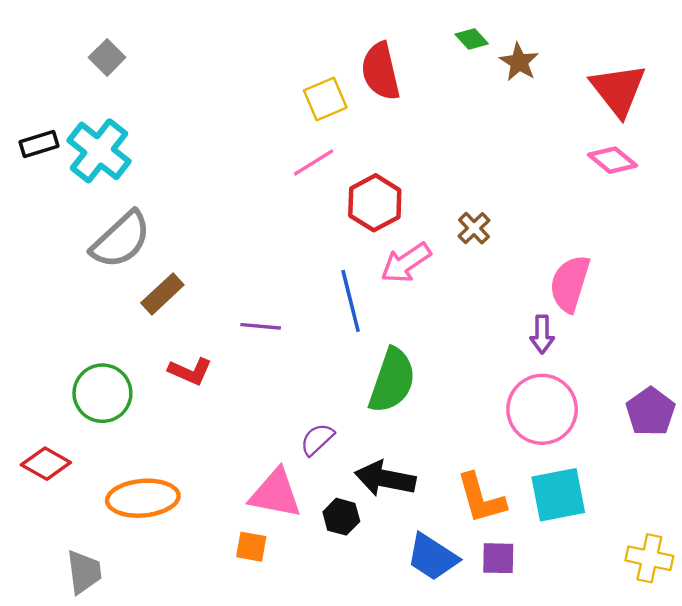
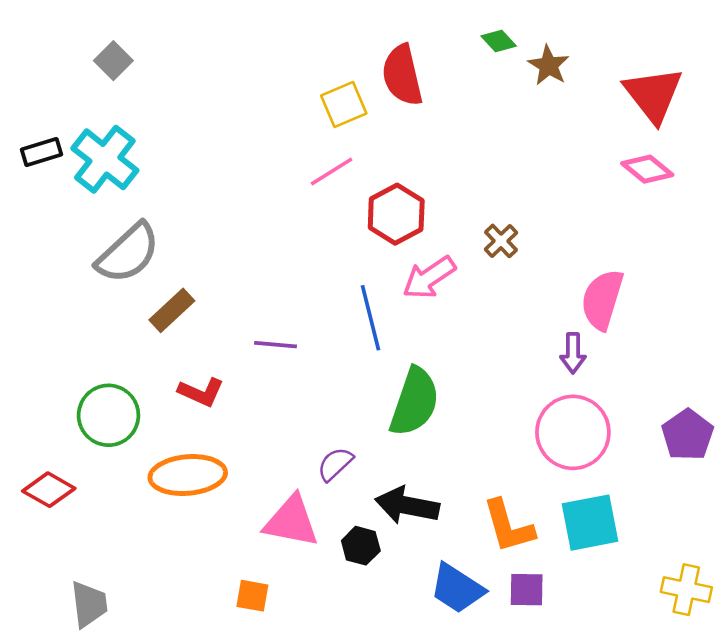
orange ellipse: (143, 498) -> (188, 475), moved
orange square: (251, 547) -> (252, 596), moved

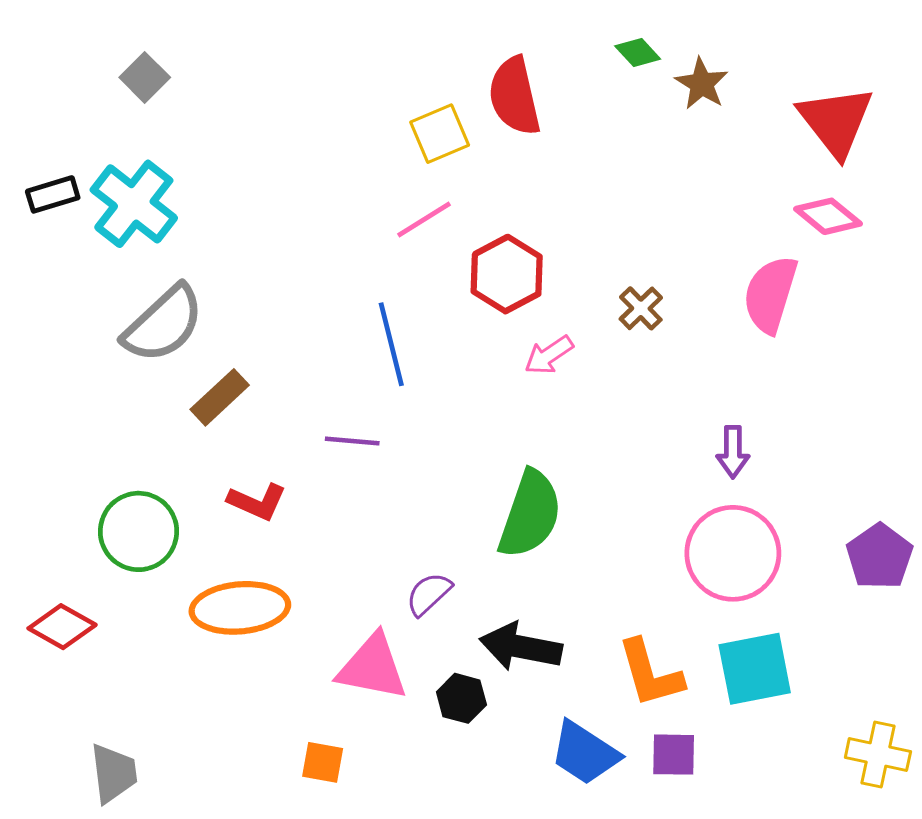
pink arrow: (429, 278) -> (549, 355), size x0.7
pink semicircle: (602, 299) -> (770, 294), moved
blue line: (371, 318) -> (391, 344), moved

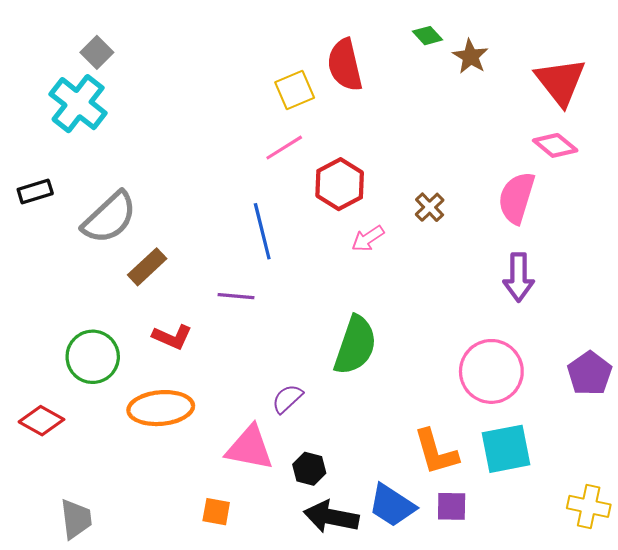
black rectangle: (53, 194) -> (35, 191), moved
cyan cross: (134, 204) -> (78, 104), moved
purple arrow: (733, 452) -> (519, 277), moved, size x1.4
black arrow: (521, 647) -> (331, 517), moved

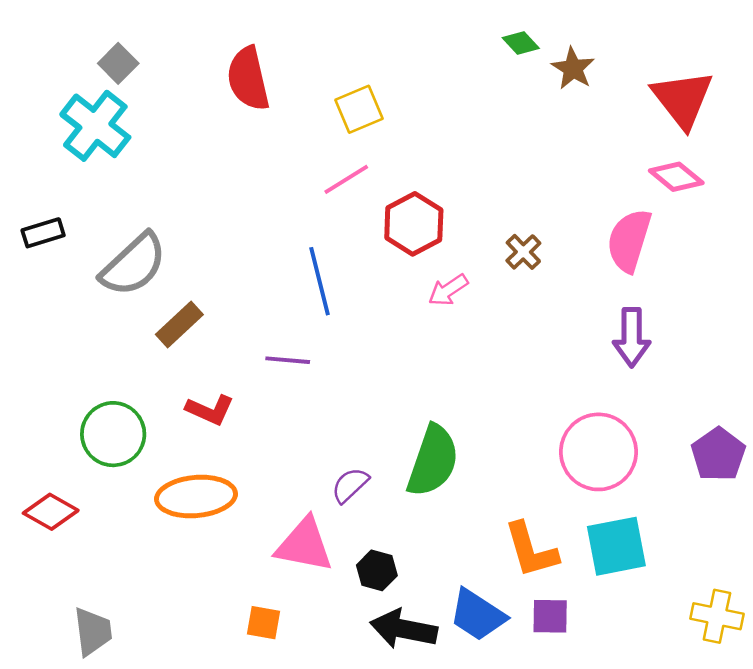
red semicircle: (345, 65) -> (248, 79), moved
green semicircle: (355, 345) -> (433, 461), moved

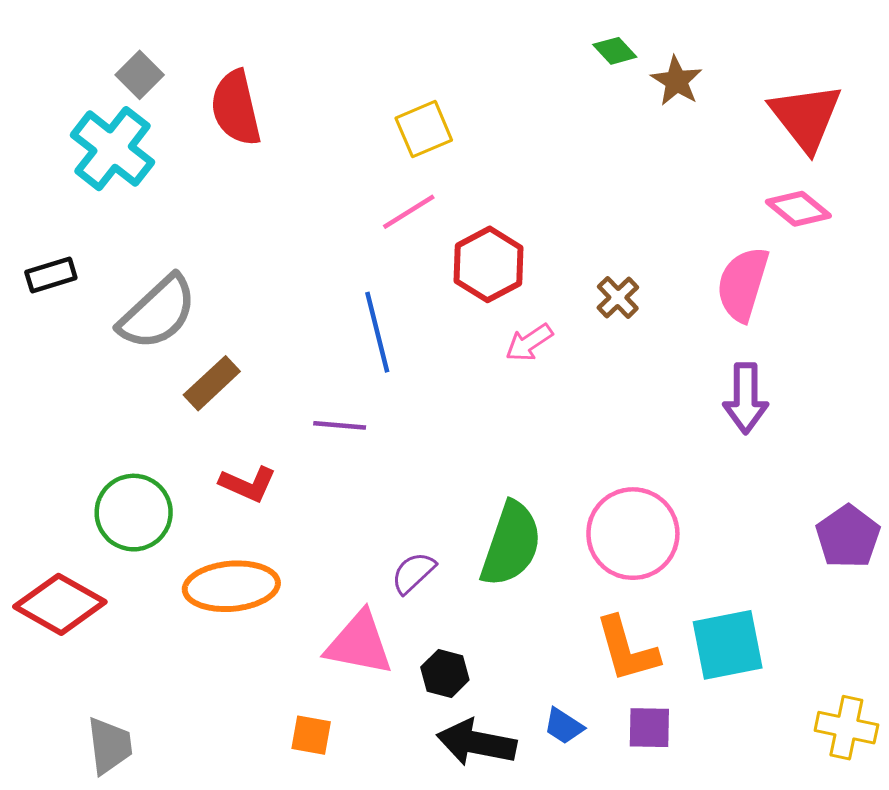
red semicircle: (248, 79) -> (236, 108), moved
pink circle: (599, 452) -> (633, 534), moved
red diamond: (51, 512) -> (60, 604), size x1.4
blue trapezoid: (477, 615) -> (564, 726), size x0.6

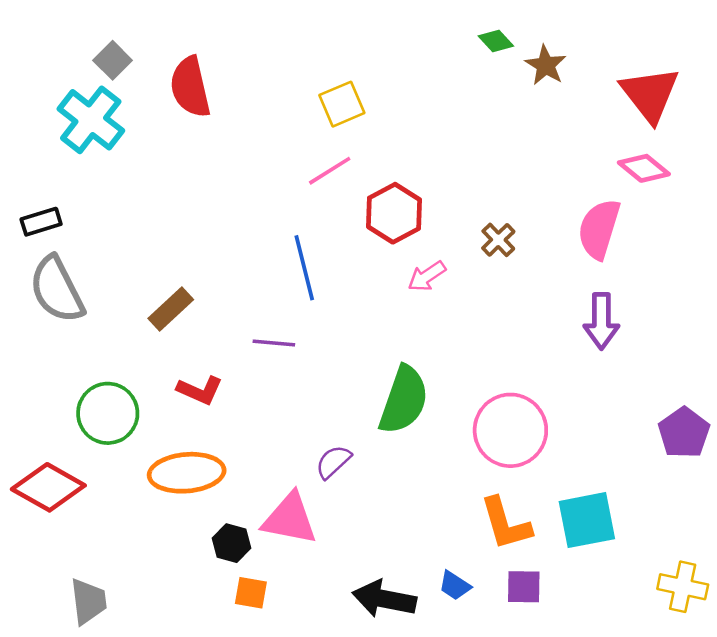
gray semicircle: (158, 313) -> (57, 290), moved, turned 106
green semicircle: (511, 544) -> (404, 400), moved
black hexagon: (445, 673) -> (231, 543), moved

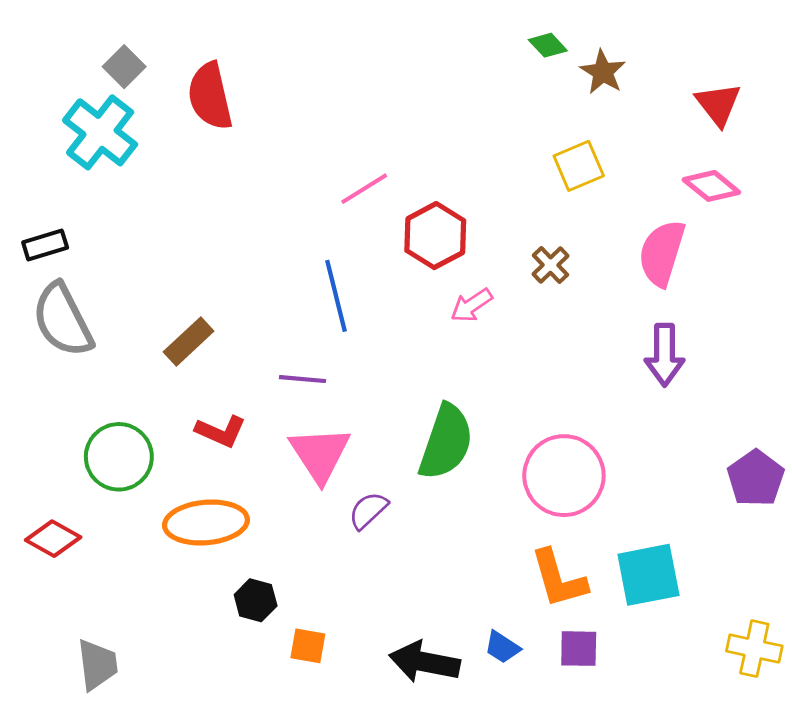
red triangle: (650, 94) -> (718, 104), size x0.7
yellow square: (342, 104) -> (579, 166), moved
red diamond: (48, 487) -> (53, 539), size x0.7
pink triangle: (290, 519) -> (320, 454), moved, turned 46
orange square: (251, 593) -> (308, 646), moved

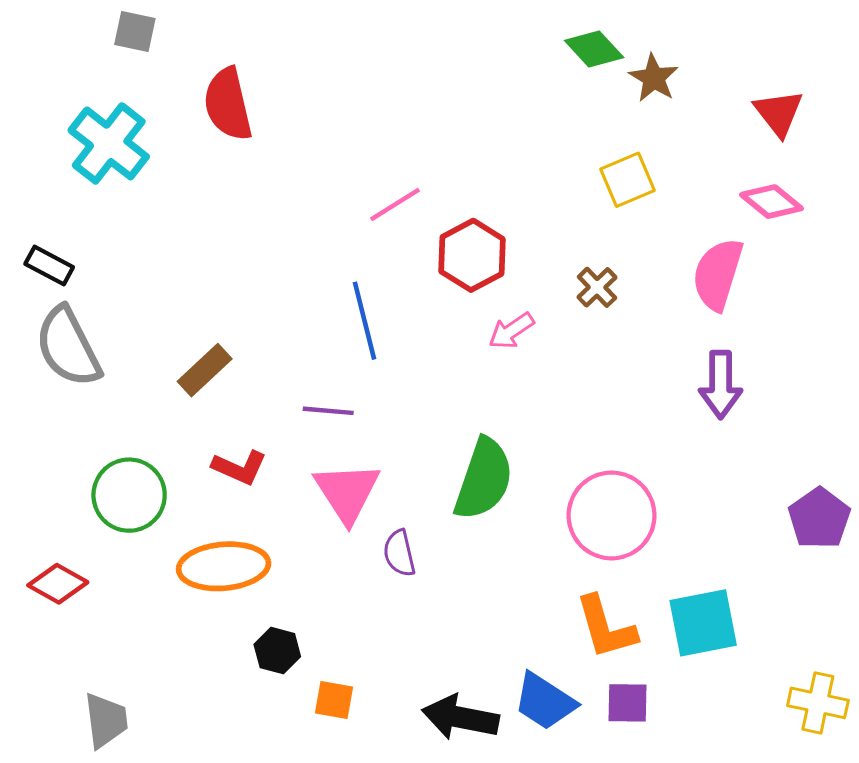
green diamond: (548, 45) -> (594, 49), size x1.4
gray square: (124, 67) -> (135, 32), moved, turned -33
black rectangle: (45, 245) -> (49, 265), turned 45
purple semicircle: (368, 510) -> (399, 553), turned -60
blue trapezoid: (502, 647) -> (545, 701), size x1.6

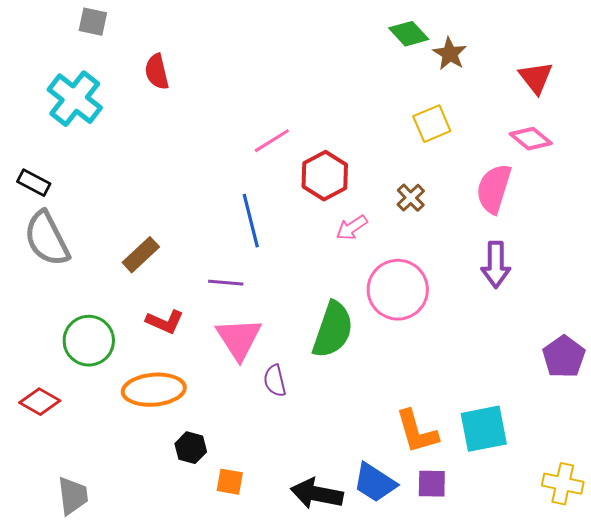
red semicircle: (228, 104) -> (157, 72), size x0.7
pink circle: (612, 515) -> (398, 290), moved

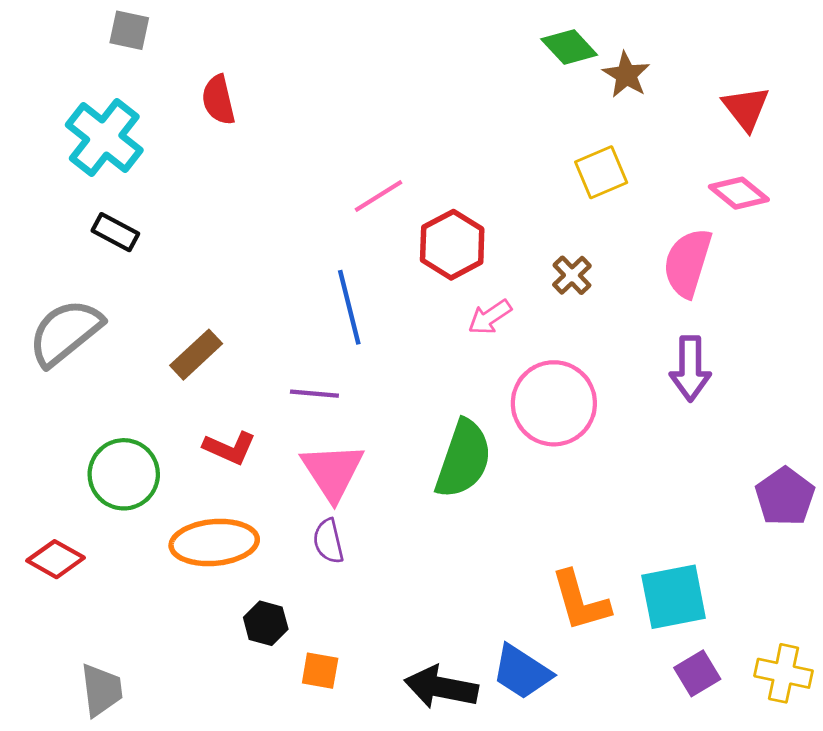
black rectangle: (34, 183) -> (115, 232), moved
gray semicircle: (47, 239) -> (65, 332), turned 78
purple semicircle: (275, 381) -> (328, 541), moved
purple square: (432, 484) -> (697, 673), moved, turned -32

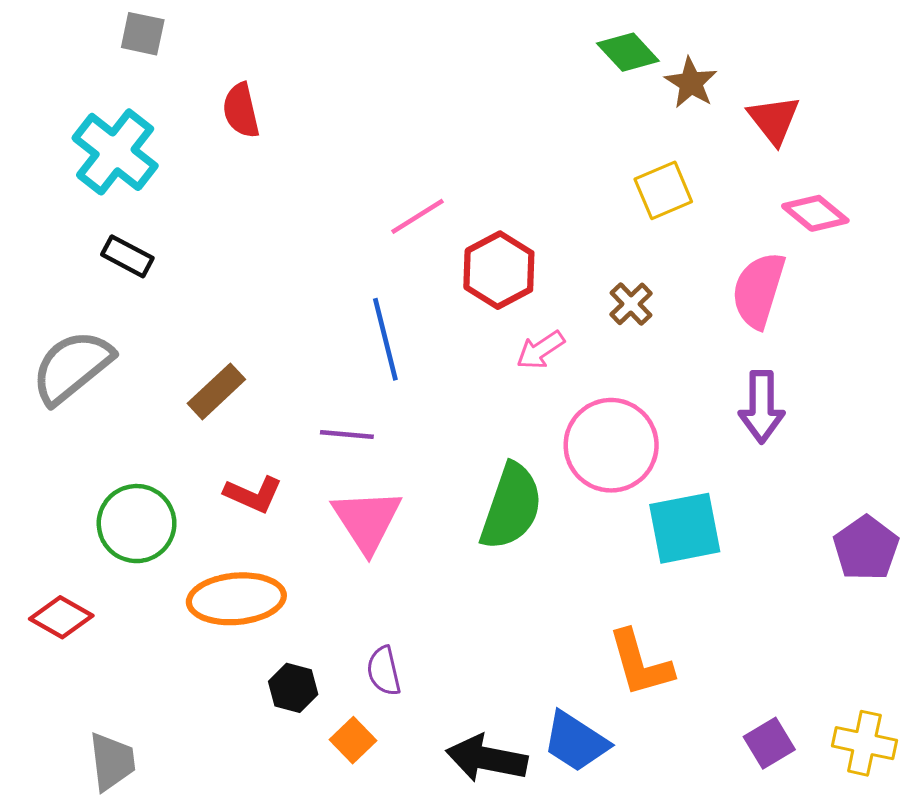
red triangle: (746, 108) -> (774, 120), moved
purple semicircle: (328, 541) -> (384, 671), moved
cyan square: (674, 597) -> (685, 528), moved
orange square: (320, 671) -> (353, 740), turned 36

